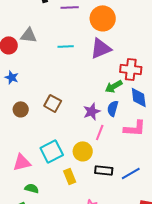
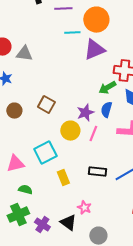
gray triangle: (29, 35) -> (24, 54), moved
cyan line: (66, 46) -> (72, 33), moved
yellow circle: (83, 151) -> (70, 131), moved

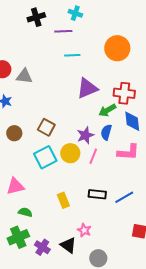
orange circle: (96, 20) -> (117, 48), moved
purple triangle: (94, 50) -> (87, 88), moved
cyan square: (45, 153) -> (45, 157), moved

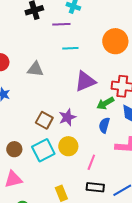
gray triangle: (24, 76) -> (35, 69), moved
brown circle: (14, 133) -> (14, 149), moved
purple star: (85, 135) -> (67, 117), moved
pink line: (93, 156) -> (91, 162), moved

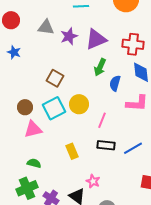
green arrow: (105, 103) -> (100, 67), moved, turned -36
purple star: (67, 117) -> (69, 36), moved
pink triangle: (13, 179) -> (33, 129), moved

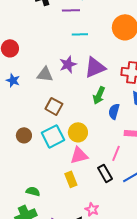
gray triangle: (46, 27) -> (45, 74), moved
pink line: (102, 120) -> (116, 153), moved
pink triangle: (33, 129) -> (79, 155), moved
black rectangle: (106, 145) -> (105, 173), turned 54

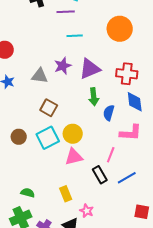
green arrow: (99, 95) -> (94, 97), turned -30
yellow rectangle: (71, 179) -> (66, 194), moved

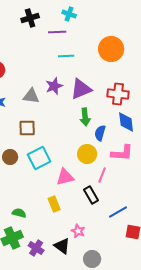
brown square: (49, 108) -> (27, 128), moved, turned -30
yellow circle: (73, 134) -> (87, 154), moved
blue line: (127, 178) -> (118, 212), moved
yellow rectangle: (66, 194) -> (54, 204), moved

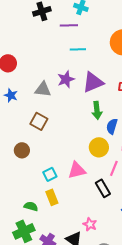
brown square: (27, 128) -> (39, 121), turned 30
cyan square: (39, 158) -> (50, 174), moved, size x0.6
yellow rectangle: (54, 204) -> (52, 197), moved

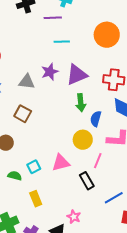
yellow rectangle: (52, 197) -> (36, 199), moved
green semicircle: (31, 206) -> (15, 176), moved

